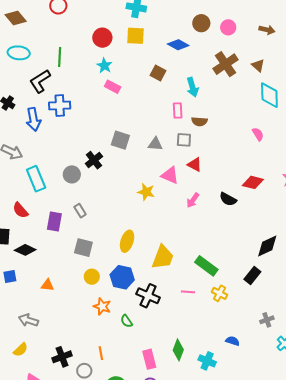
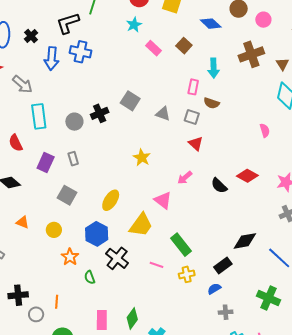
pink rectangle: (113, 87) -> (153, 48), moved
pink triangle: (170, 175) -> (163, 200), moved
yellow circle: (92, 277) -> (54, 230), moved
yellow cross: (220, 293) -> (187, 274), turned 35
blue semicircle: (233, 341) -> (214, 289), moved, turned -64

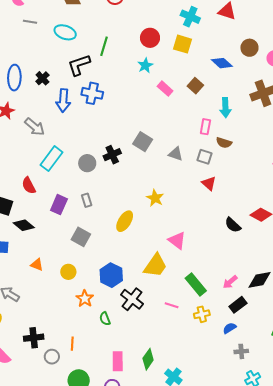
cyan rectangle: (39, 116) -> (52, 159), turned 45
pink arrow: (185, 178) -> (230, 282), moved
yellow ellipse: (111, 200) -> (125, 221), moved

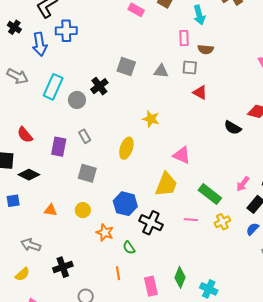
cyan rectangle: (52, 159) -> (53, 87), moved
black cross: (34, 338) -> (63, 267), moved
orange line: (72, 344) -> (118, 273), moved

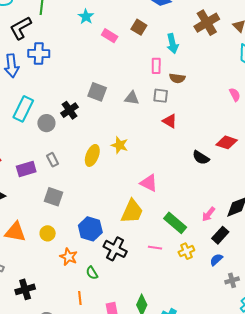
purple rectangle: (59, 147) -> (26, 169), turned 60
yellow ellipse: (126, 148) -> (92, 155), moved
orange triangle: (51, 210) -> (15, 232), size x1.6

